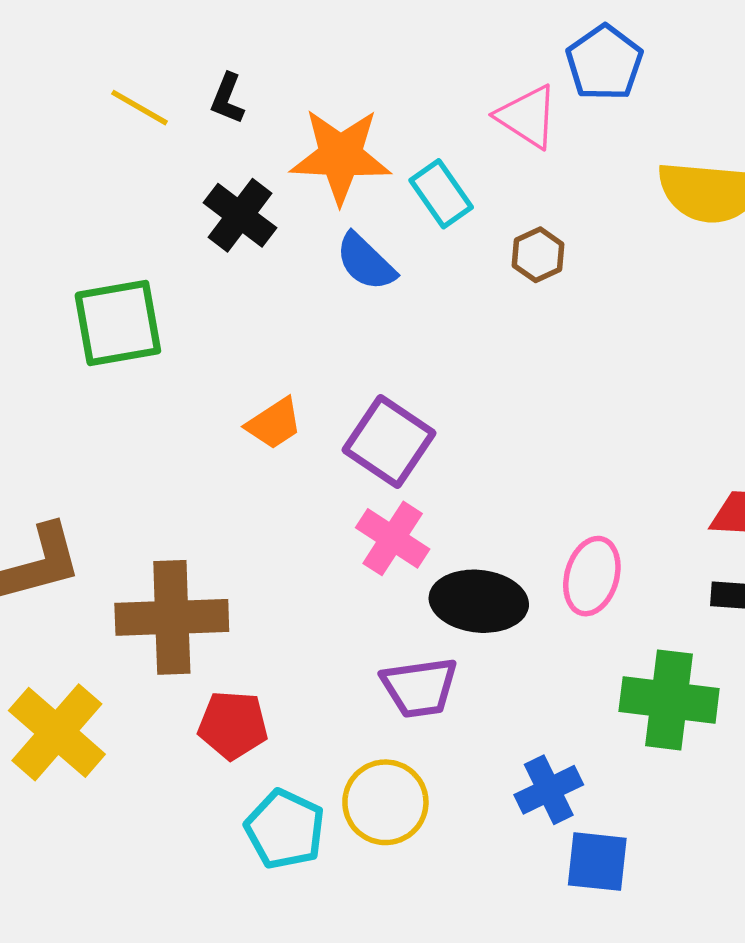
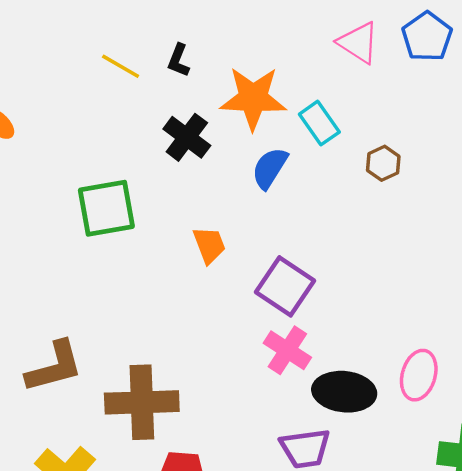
pink triangle: (527, 117) -> (358, 43), moved
blue semicircle: (366, 262) -> (270, 168), turned 78
orange trapezoid: (274, 424) -> (209, 245), moved, turned -78

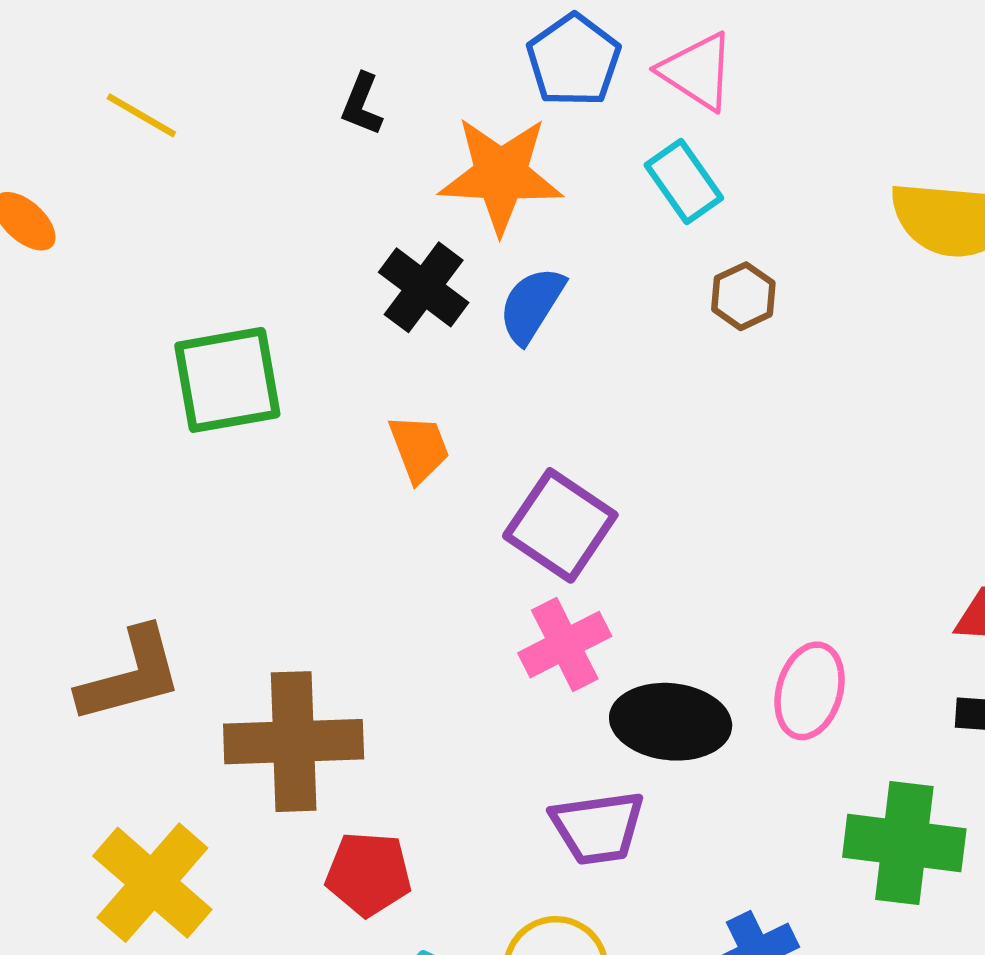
blue pentagon: (427, 37) -> (574, 60), moved
yellow line: (121, 66) -> (141, 115), moved
cyan rectangle: (319, 123) -> (684, 182), moved
black cross: (187, 137) -> (424, 287), moved
pink cross: (287, 350) -> (565, 645), turned 30

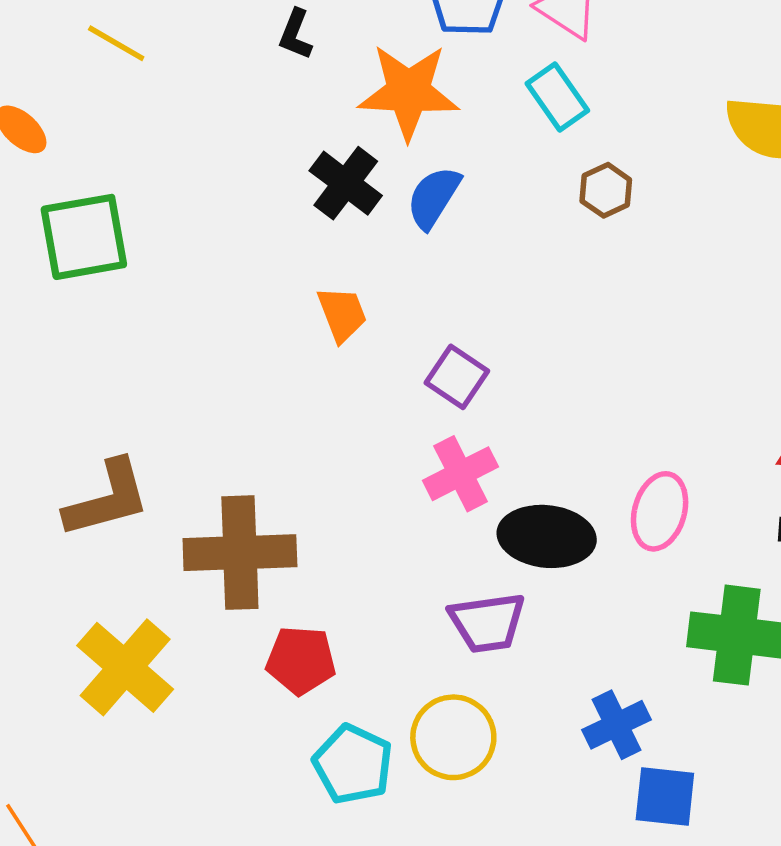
green square: (227, 380) -> (84, 237), moved
purple square: (560, 525) -> (457, 377), size x0.7

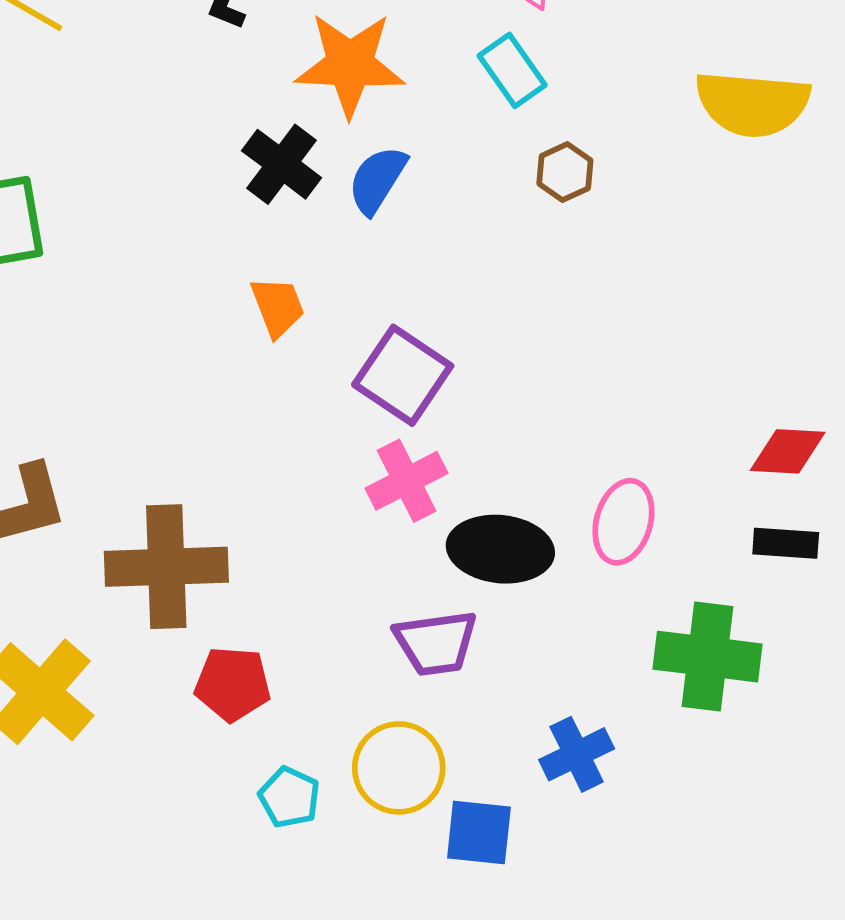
purple square: (457, 377) -> (403, 375), size x1.4
cyan pentagon: (353, 764) -> (289, 797), size x0.7
blue square: (665, 796) -> (479, 832), moved

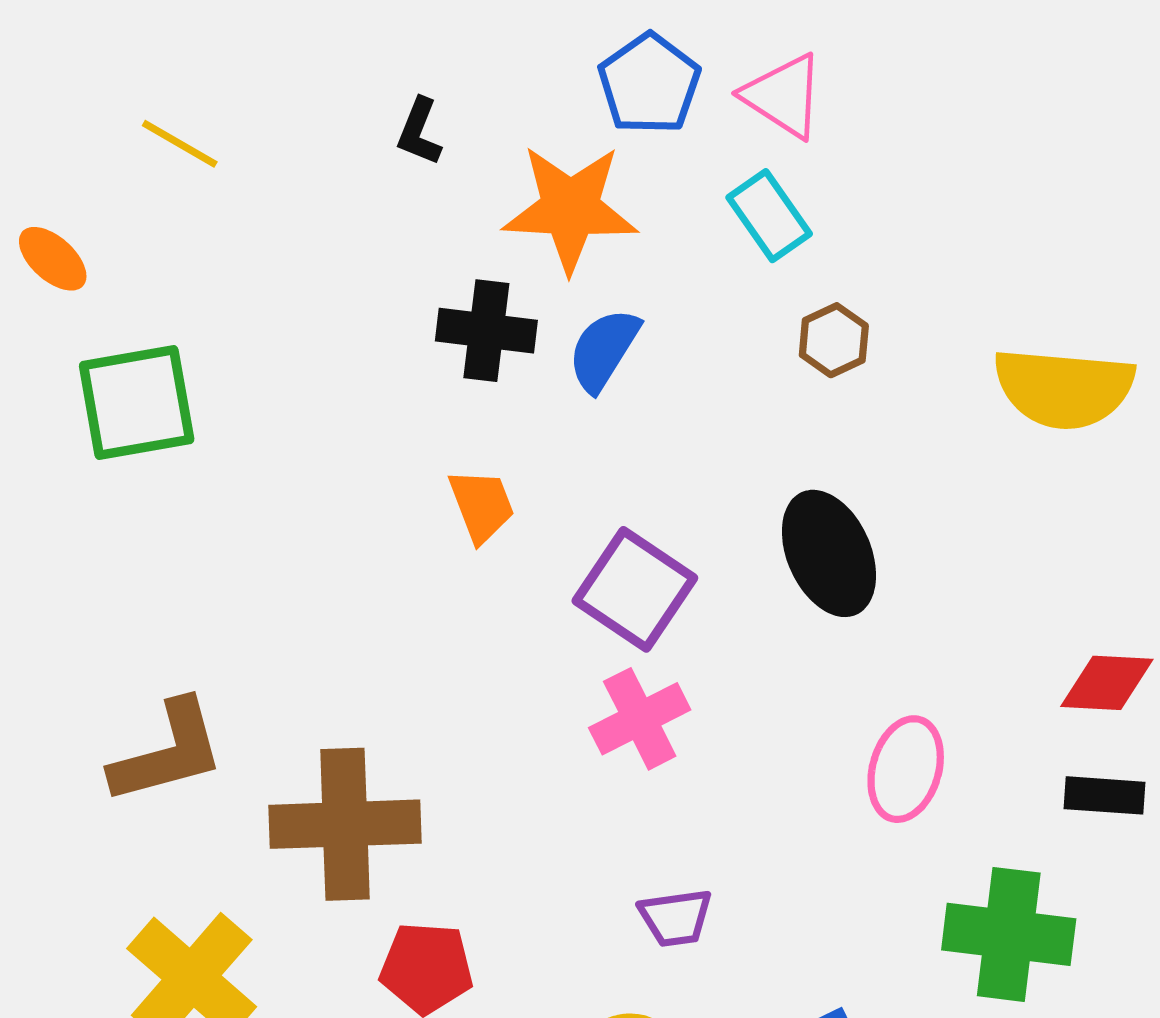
yellow semicircle: (752, 104) -> (1064, 388), moved
black cross: (282, 164) -> (486, 331), turned -30
black ellipse: (500, 549) -> (829, 553), moved, turned 60
purple trapezoid: (436, 643) -> (676, 918), size x0.7

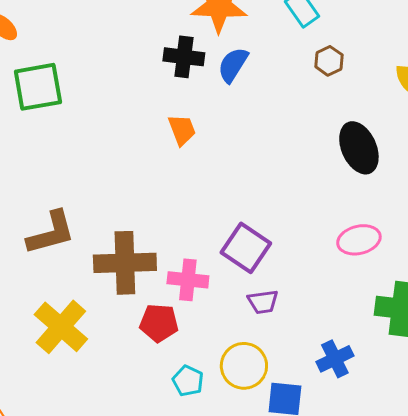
black ellipse: (829, 553) -> (359, 148), moved
purple square: (635, 589) -> (246, 248), moved
pink cross: (640, 719) -> (188, 280), moved, turned 33
pink ellipse: (906, 769) -> (359, 240), turned 60

